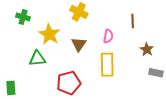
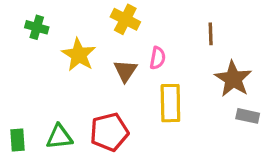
pink semicircle: (108, 36) -> (158, 58), moved
brown star: (147, 49) -> (233, 79), size x1.6
green triangle: (37, 59) -> (59, 137), moved

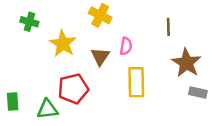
red pentagon: (109, 132) -> (73, 89), moved
green rectangle: (17, 140) -> (13, 101), moved

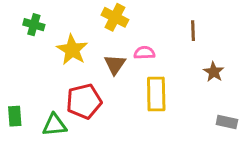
pink semicircle: (126, 46) -> (144, 53), turned -102
brown star: (186, 63) -> (214, 72), size x0.6
gray rectangle: (198, 92) -> (227, 122), moved

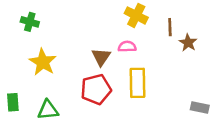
yellow cross: (115, 17) -> (136, 15), moved
yellow star: (72, 50) -> (43, 62), moved
brown star: (214, 72) -> (188, 43), moved
red pentagon: (84, 101) -> (96, 89), moved

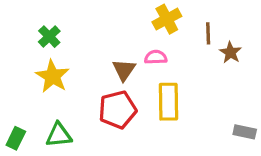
yellow cross: (136, 15) -> (167, 19), turned 35
green cross: (30, 22) -> (49, 37), moved, turned 30
green rectangle: (13, 102) -> (16, 138), moved, turned 30

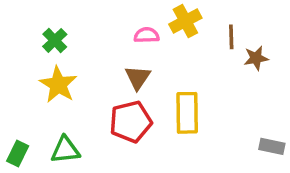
brown star: (230, 52) -> (256, 58), turned 30
pink semicircle: (156, 57) -> (147, 35), moved

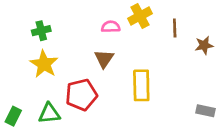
green cross: (55, 40) -> (41, 31), turned 30
brown star: (256, 58) -> (204, 45), moved
red pentagon: (131, 122) -> (81, 95), moved

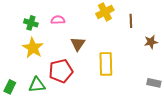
pink semicircle: (111, 27) -> (58, 20), moved
green cross: (41, 31) -> (31, 23), turned 32
brown star: (204, 45) -> (151, 42), moved

